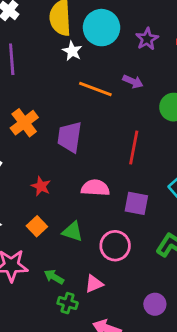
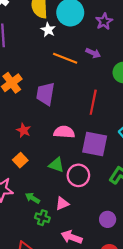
purple square: (136, 203) -> (95, 144), size x1.4
green triangle: (73, 232) -> (56, 165), moved

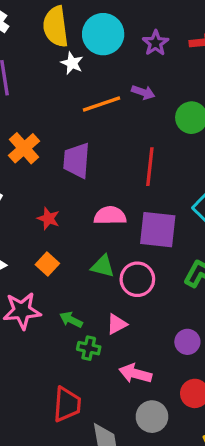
orange line: (65, 58) -> (102, 104), turned -35

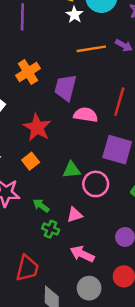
pink semicircle: (110, 216) -> (86, 115), moved
red star: (48, 219) -> (37, 127), size x1.6
green triangle: (103, 266) -> (71, 170), turned -30

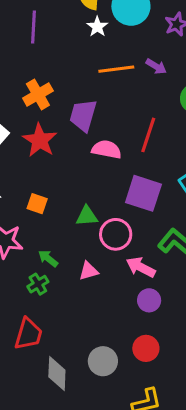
red star: (37, 127) -> (40, 140), moved
orange square: (31, 161) -> (37, 204), turned -35
green cross: (51, 229) -> (38, 284), moved, turned 35
pink arrow: (82, 254) -> (141, 267), moved

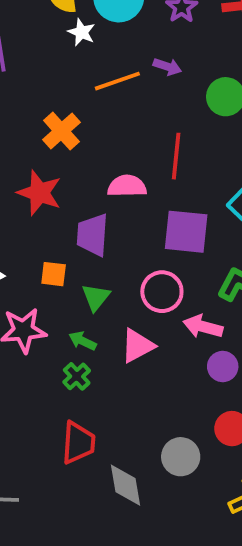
orange cross: (38, 94) -> (61, 131), moved
purple trapezoid: (83, 115) -> (92, 235), moved
green triangle: (87, 216) -> (96, 297), moved, turned -35
pink triangle: (89, 271) -> (138, 346), size x1.4

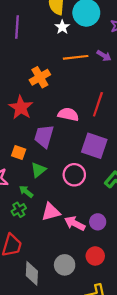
pink arrow: (203, 327) -> (75, 223), moved
pink triangle: (138, 346) -> (51, 212), moved

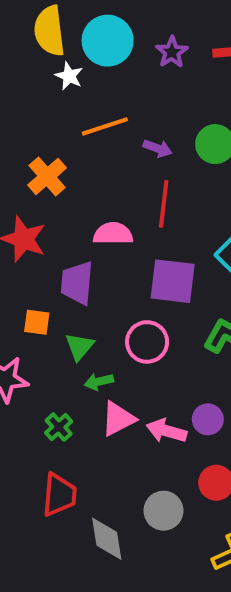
purple arrow: (104, 56) -> (158, 148), moved
green arrow: (26, 192) -> (99, 382), moved, turned -40

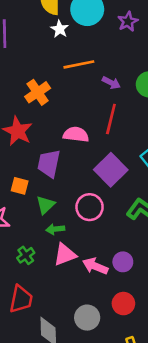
purple square: (173, 281) -> (111, 170), turned 32

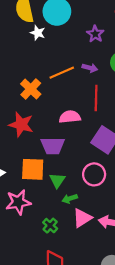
purple star: (128, 22) -> (95, 34), moved
orange line: (79, 64) -> (62, 73), moved
purple trapezoid: (49, 164) -> (53, 146), turned -90
orange square: (20, 186) -> (33, 169), size x1.6

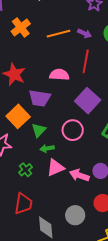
orange cross: (31, 89) -> (21, 28), moved
orange square: (33, 169) -> (18, 116), turned 35

